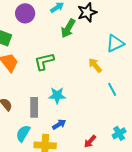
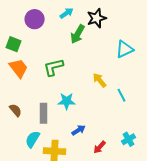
yellow arrow: (95, 65) -> (100, 80), moved
blue arrow: (59, 124) -> (79, 130), moved

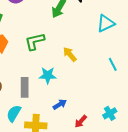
yellow arrow: (100, 80) -> (70, 54), moved
cyan line: (122, 95) -> (113, 64), moved

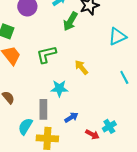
gray rectangle: (25, 87) -> (43, 109), moved
cyan cross: (110, 113) -> (109, 126), moved
red arrow: (81, 121) -> (92, 134), turned -104

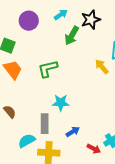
yellow arrow: (81, 67) -> (102, 67), moved
cyan semicircle: (25, 126) -> (27, 141), turned 30

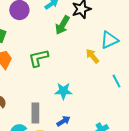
cyan star: (61, 103) -> (63, 91), moved

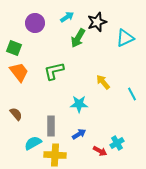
cyan triangle: (109, 40) -> (125, 38), moved
yellow arrow: (92, 56) -> (103, 82), moved

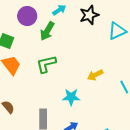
green arrow: (78, 38) -> (47, 31), moved
yellow arrow: (103, 82) -> (95, 75), turned -77

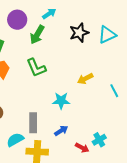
black star: (89, 15) -> (79, 33), moved
green L-shape: (46, 64) -> (36, 68), turned -100

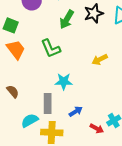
green arrow: (37, 35) -> (67, 19), moved
cyan star: (61, 101) -> (64, 81), moved

